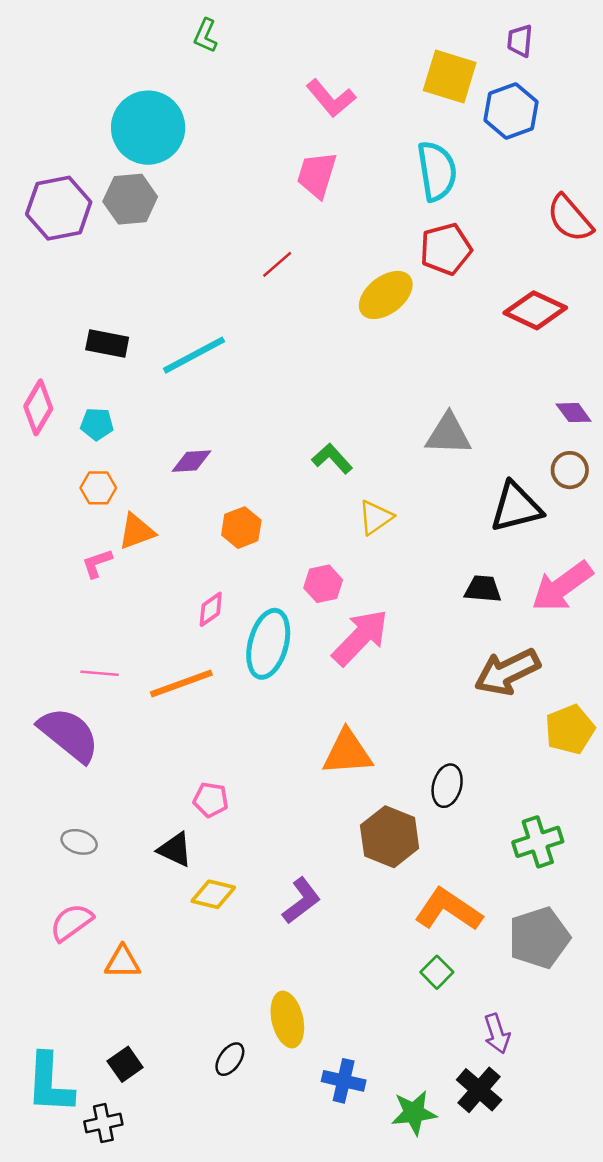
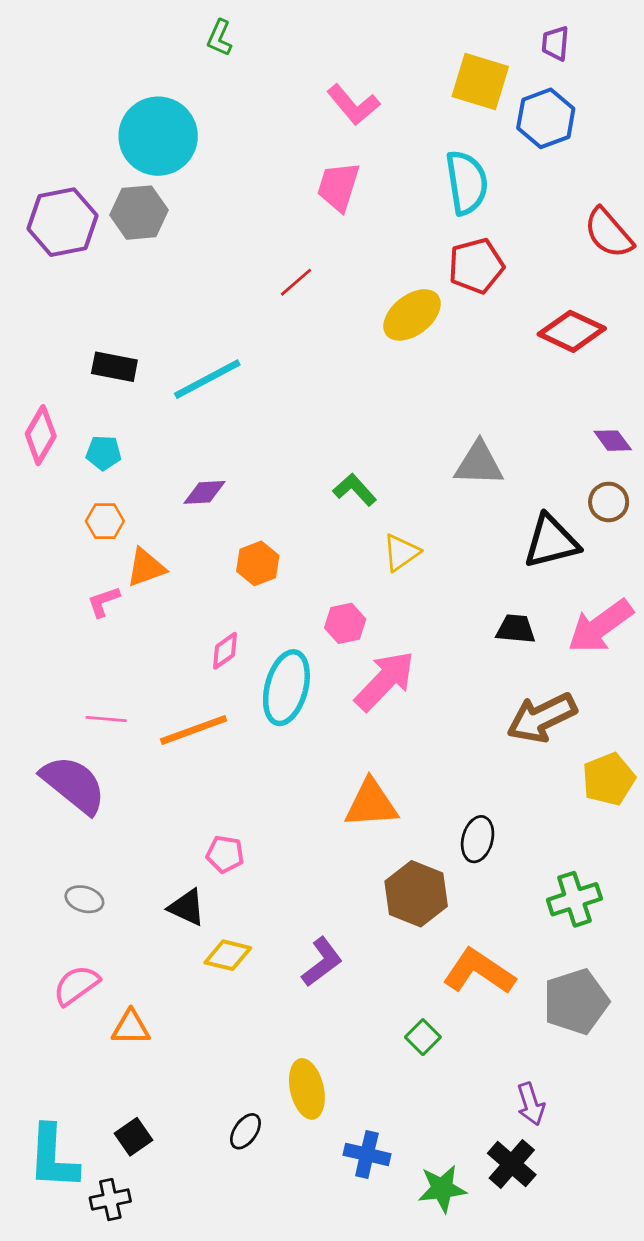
green square: (437, 972) -> (423, 1037), moved

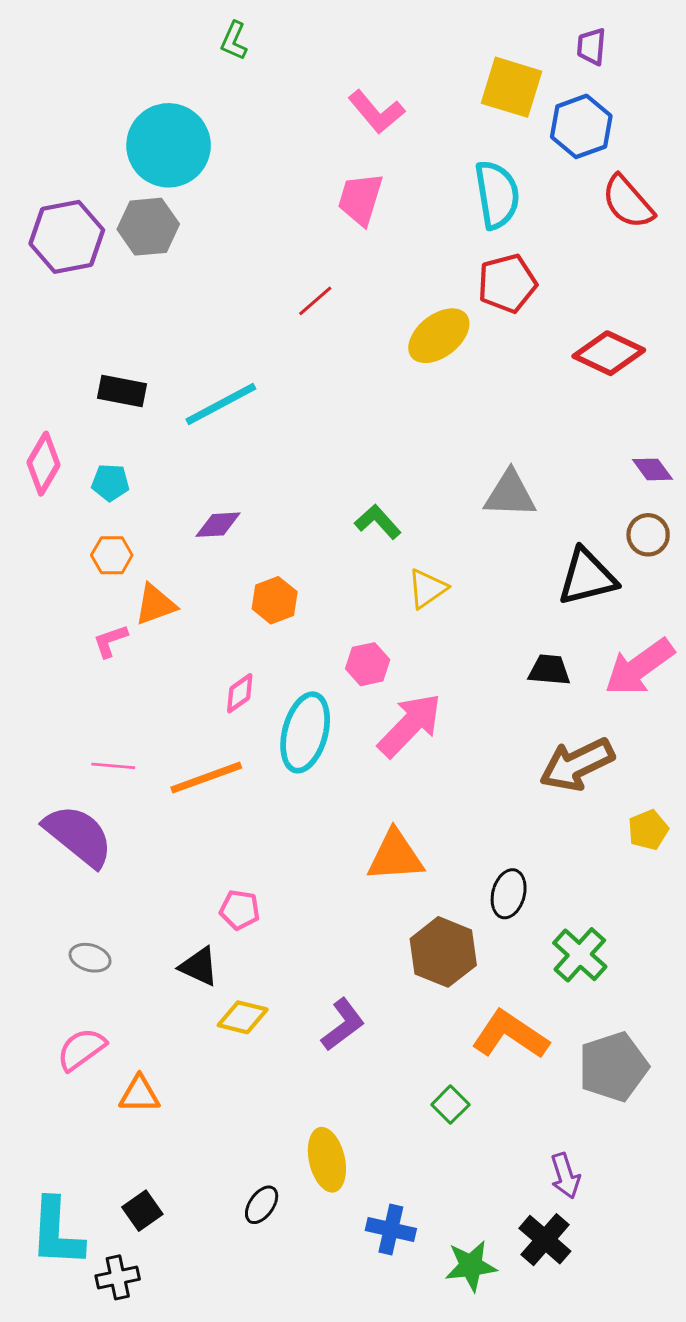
red semicircle: (609, 233) -> (628, 202), moved
yellow pentagon: (609, 779) -> (648, 830), size x0.7
green cross: (574, 899) -> (580, 955), moved, turned -30

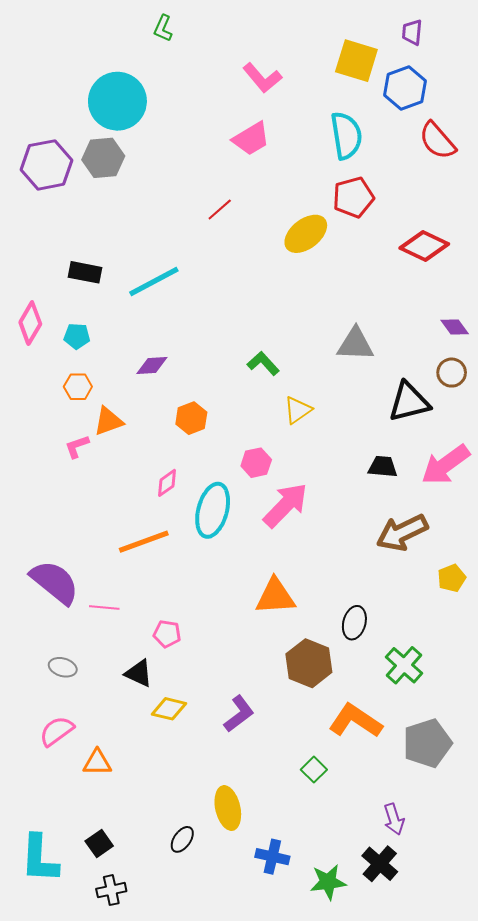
pink trapezoid: (360, 199) -> (251, 139), turned -138
pink line: (113, 766) -> (104, 608), moved
black cross: (118, 1277) -> (111, 890), moved

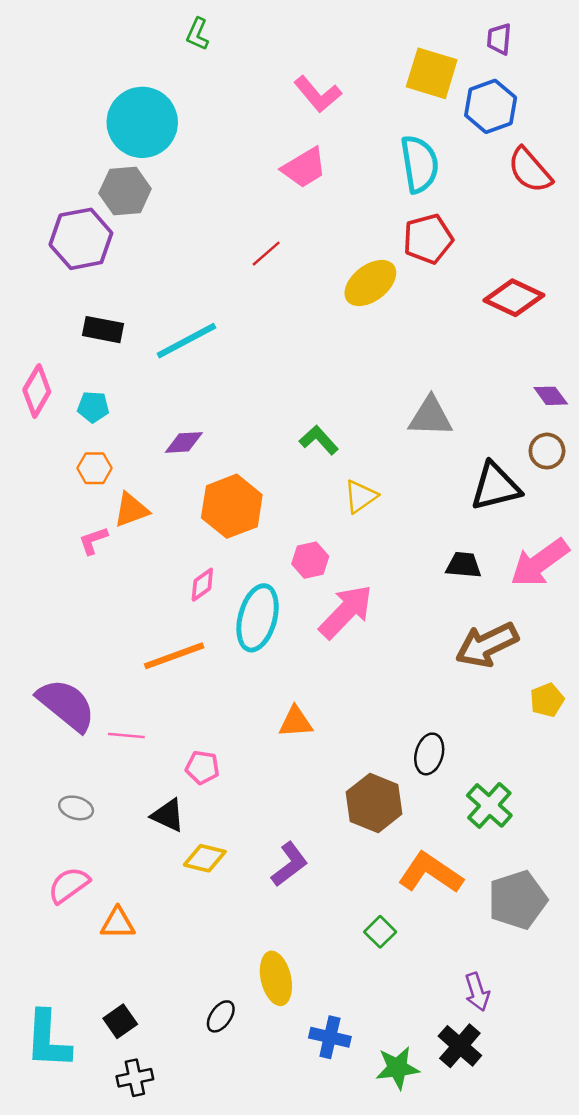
purple hexagon: (47, 165) -> (81, 239), moved
orange hexagon: (191, 418) -> (232, 506), size x1.6
orange triangle: (275, 596) -> (296, 722), moved, size x0.7

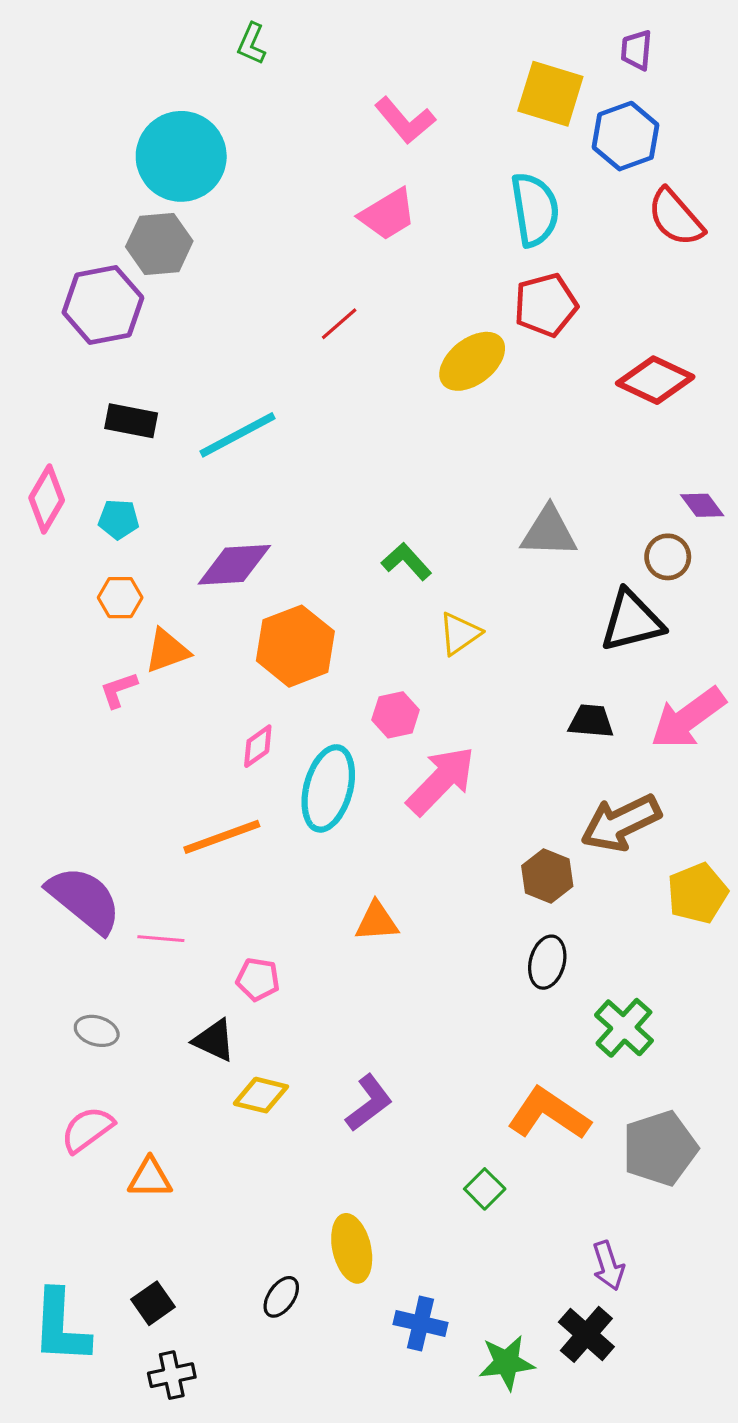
purple diamond: (184, 442) -> (234, 565), size x1.5
brown circle: (547, 451) -> (668, 557), moved
yellow pentagon: (547, 700) -> (697, 893), size x1.4
brown hexagon: (374, 803) -> (547, 876), moved, size x0.7

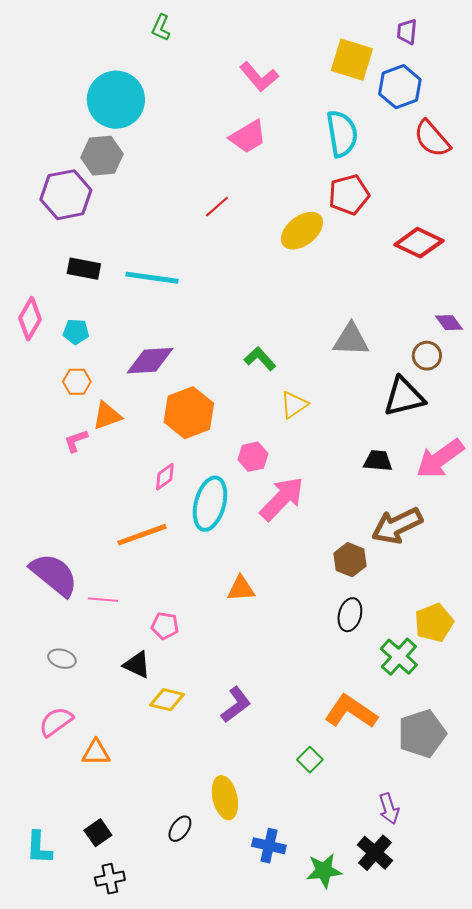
cyan line: (237, 435) -> (152, 278), turned 36
yellow pentagon: (697, 893) -> (434, 623), moved
cyan L-shape: (61, 1327) -> (39, 848), size x0.7

